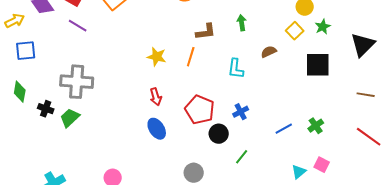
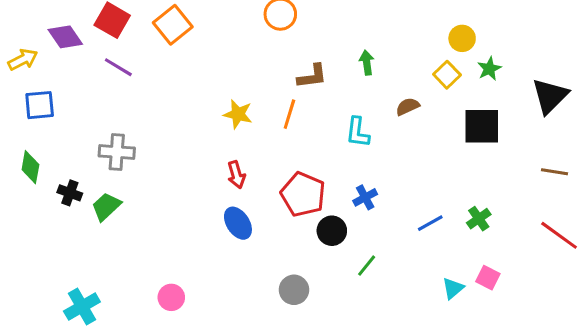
gray cross: (77, 82) -> (117, 152), size x0.7

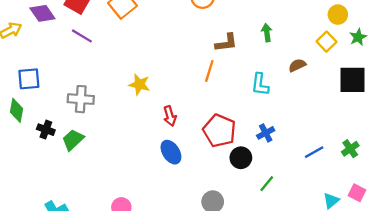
blue square: (40, 105) -> (29, 79), moved
yellow star: (238, 114) -> (139, 84), moved

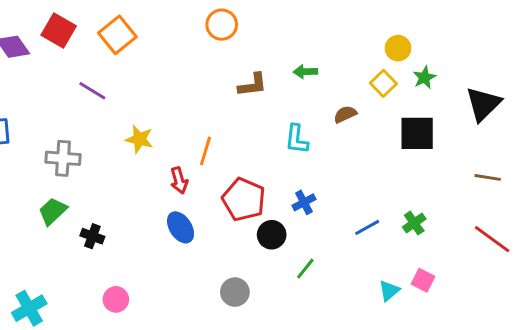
green arrow: (267, 33) -> (305, 72), turned -84
purple line: (82, 36) -> (92, 91), moved
orange line: (209, 71) -> (206, 151), moved
black cross: (46, 130) -> (92, 236), moved

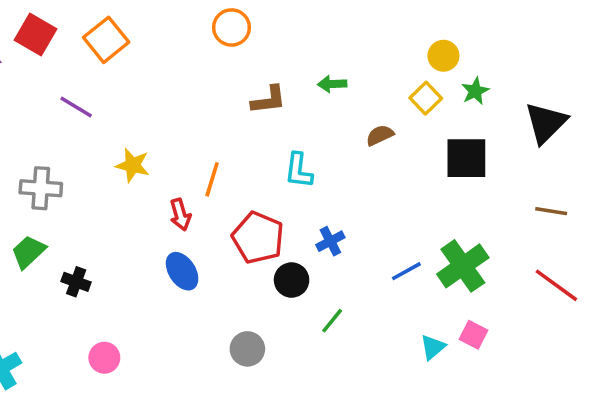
cyan L-shape: (297, 139) -> (299, 171), moved
green cross: (414, 223) -> (463, 266), size x1.8

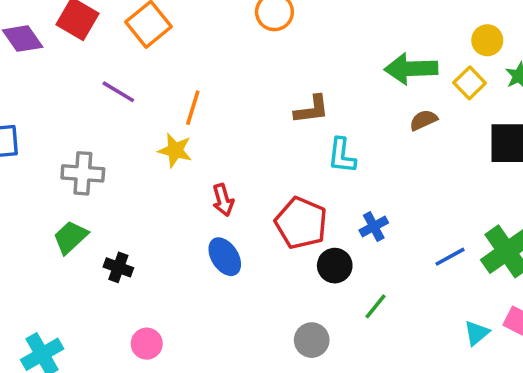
green arrow: (332, 84) -> (411, 69), moved, size x1.8
brown L-shape: (269, 100) -> (312, 109), moved
orange line: (212, 179) -> (193, 108), moved
gray circle: (247, 349) -> (312, 340), moved

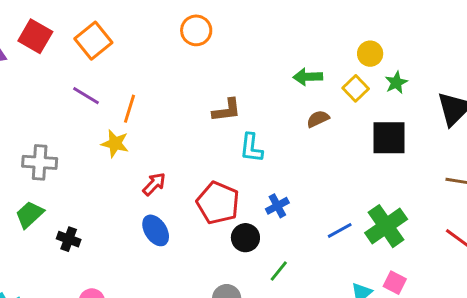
green arrow: (411, 69) -> (308, 77), size x0.7
purple line: (118, 92) -> (86, 96), moved
red arrow: (223, 200) -> (154, 184), turned -120

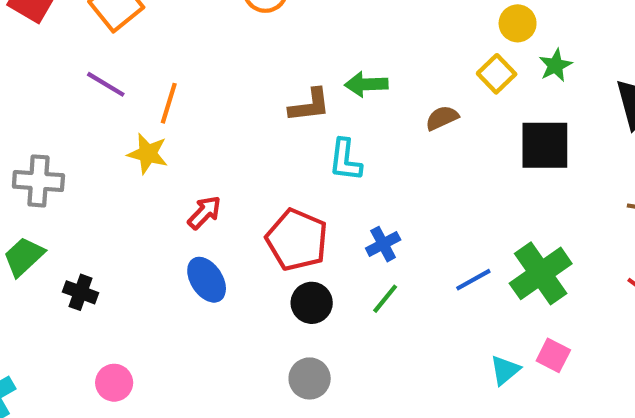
green arrow: (308, 77) -> (366, 84), moved
black circle: (245, 238) -> (312, 303), moved
green line: (279, 271) -> (385, 299), moved

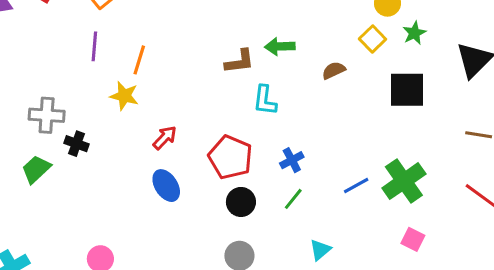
purple line: (106, 84) -> (94, 46), turned 64
black cross: (80, 292) -> (76, 144), moved
cyan triangle: (505, 370) -> (320, 250), moved

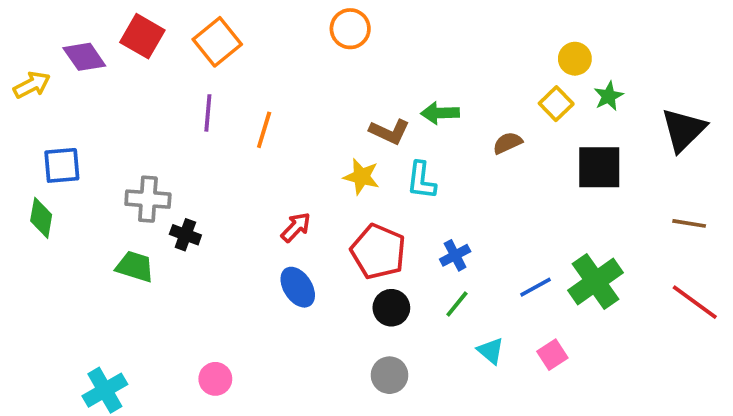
brown L-shape: (239, 61) -> (389, 132), turned 32
yellow star: (124, 96) -> (361, 177), moved
green trapezoid: (36, 169) -> (135, 267), turned 60
pink square: (413, 239) -> (552, 355), moved, turned 30
cyan triangle: (320, 250) -> (491, 351), moved, turned -40

